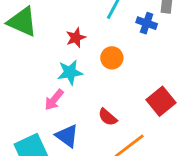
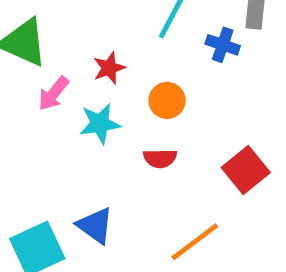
pink arrow: (54, 100) -> (54, 93), moved
red semicircle: (108, 117) -> (160, 158), moved, turned -42

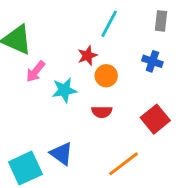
blue cross: (223, 45) -> (152, 61), moved
red star: (109, 68) -> (87, 56), moved

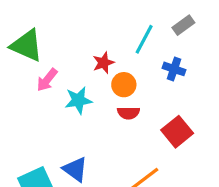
gray rectangle: (161, 21) -> (183, 25), turned 48
cyan line: (109, 24) -> (144, 39), moved
red semicircle: (102, 112) -> (129, 113), moved

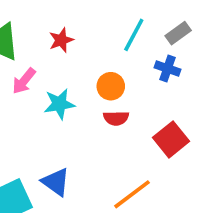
gray rectangle: (183, 25) -> (178, 33), moved
red star: (103, 63) -> (61, 40), moved

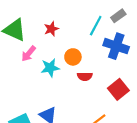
gray rectangle: (178, 33) -> (118, 16), moved
blue cross: (167, 69) -> (116, 46), size x1.6
orange circle: (111, 86) -> (73, 57), moved

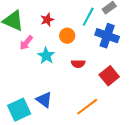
orange circle: (73, 57) -> (67, 36), moved
cyan star: (50, 68) -> (46, 56), turned -30

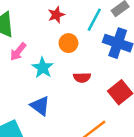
red star: (47, 20) -> (56, 15), moved
blue triangle: (44, 100) -> (40, 106), moved

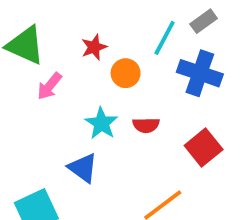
red star: (56, 15) -> (94, 47), moved
cyan star: (43, 68) -> (101, 123), moved

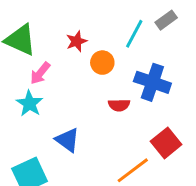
blue cross: (200, 73) -> (152, 82), moved
cyan star: (101, 123) -> (30, 104), moved
red square: (204, 147) -> (166, 143), moved

